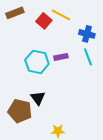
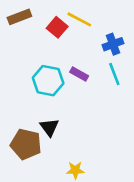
blue cross: (87, 34) -> (113, 44), turned -35
purple rectangle: (61, 57) -> (79, 74), turned 40

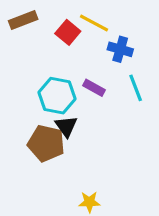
blue cross: (113, 44) -> (120, 49), moved, turned 36
black triangle: (49, 127) -> (66, 126), moved
brown pentagon: (26, 144) -> (46, 143), moved

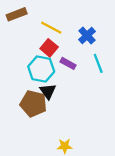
yellow line: (94, 23) -> (51, 28), moved
red square: (68, 32) -> (49, 48), moved
blue cross: (120, 49) -> (87, 35), turned 30

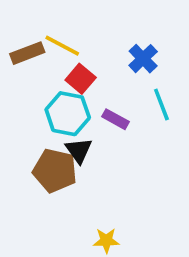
brown rectangle: (17, 14) -> (27, 53), moved
yellow line: (51, 28) -> (62, 46), moved
purple rectangle: (68, 63) -> (115, 119), moved

